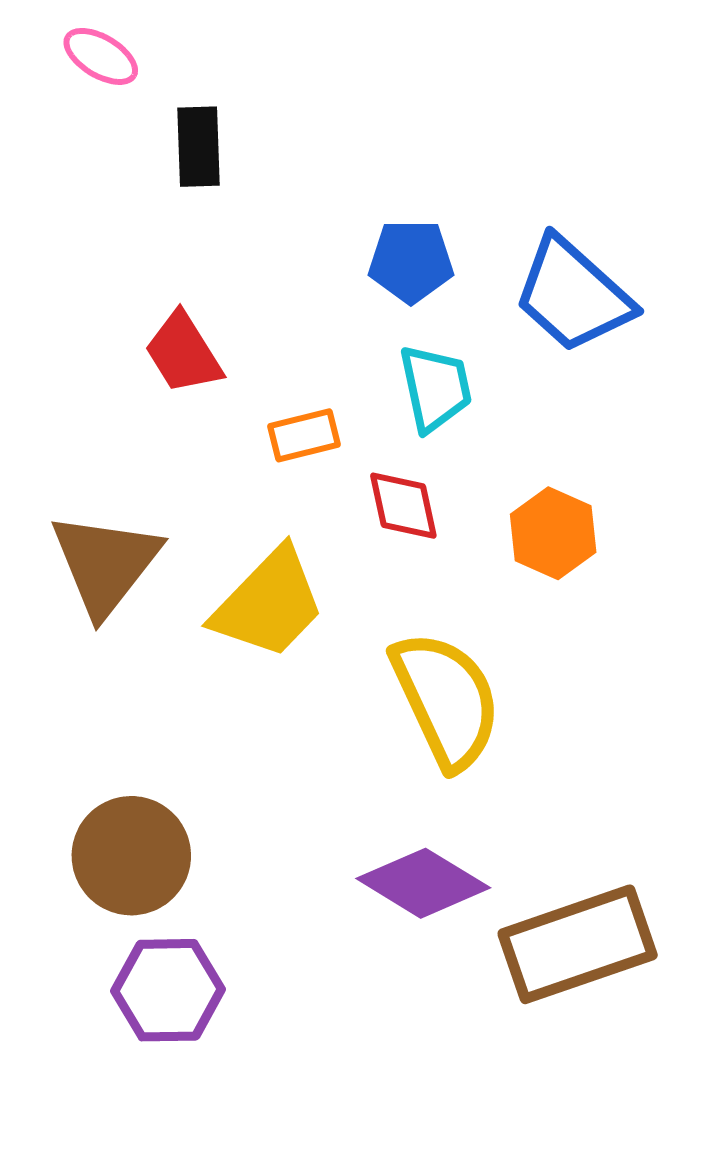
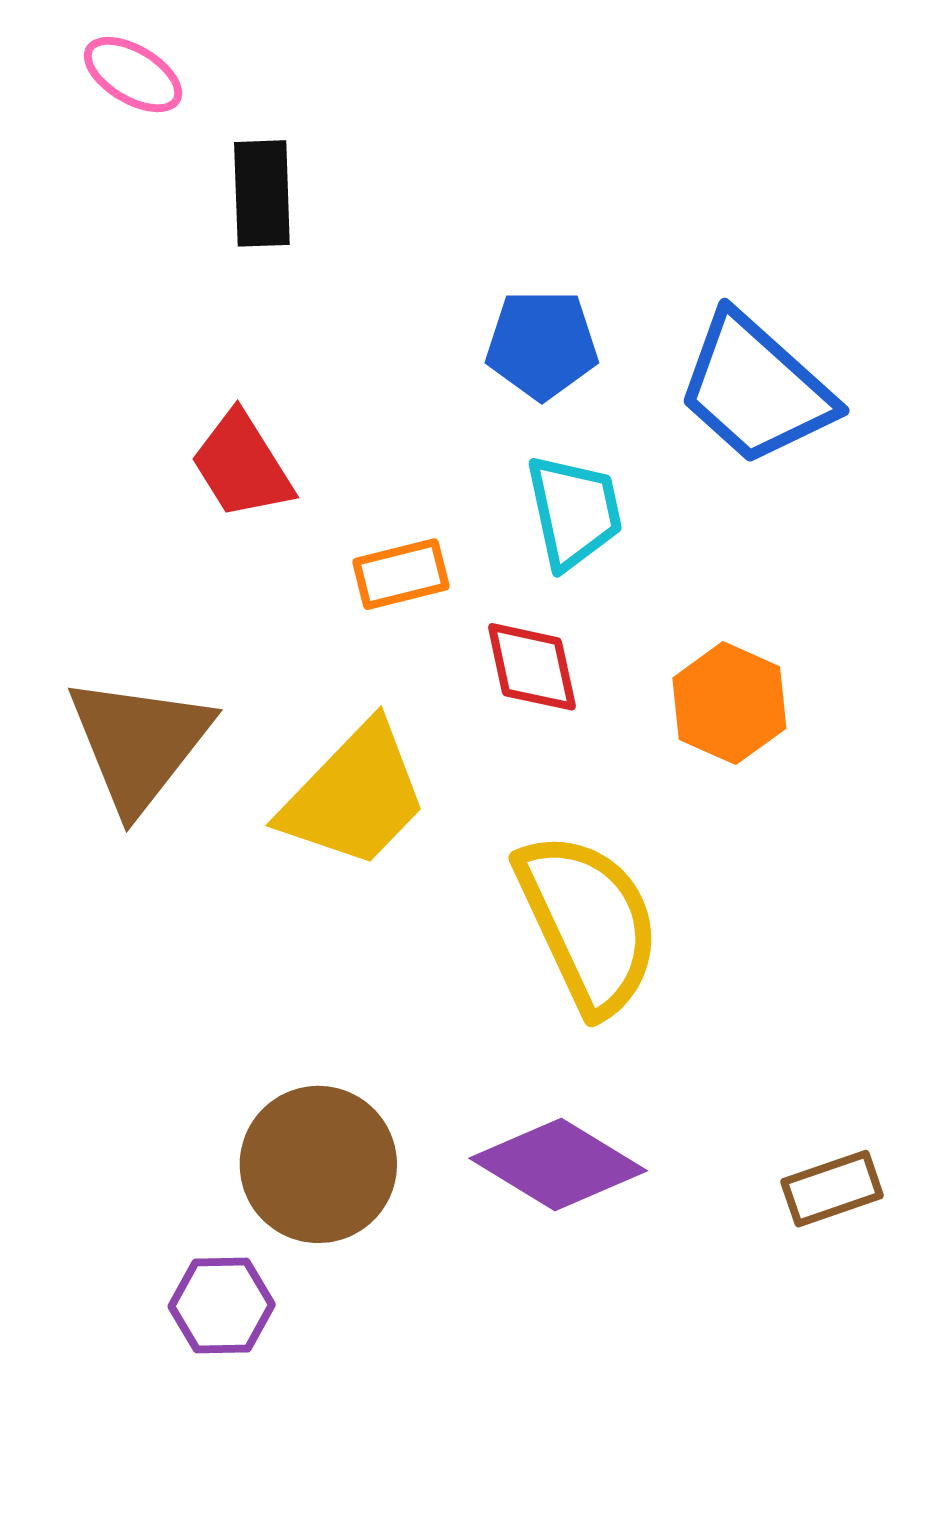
brown circle: (131, 856) -> (318, 1164), moved
brown rectangle: (578, 944) -> (832, 1189), moved, size x0.5
purple hexagon: (168, 990) -> (222, 1305), size x0.7

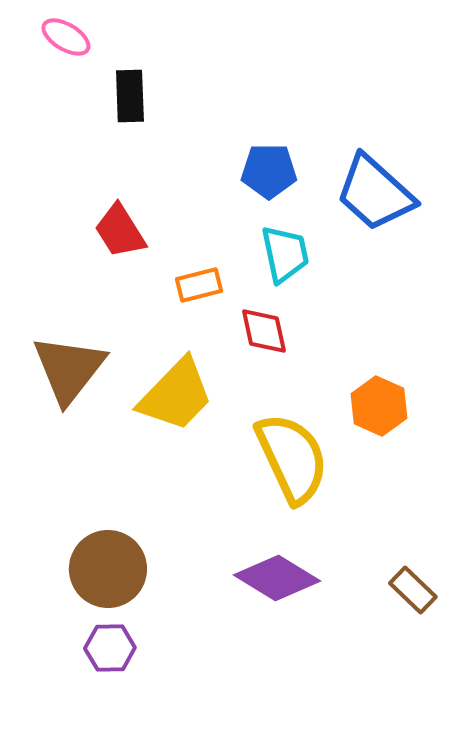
orange hexagon: (729, 703) -> (379, 406), moved
brown circle: (318, 1164) -> (108, 569), moved
brown rectangle: (832, 1189) -> (413, 590), turned 63

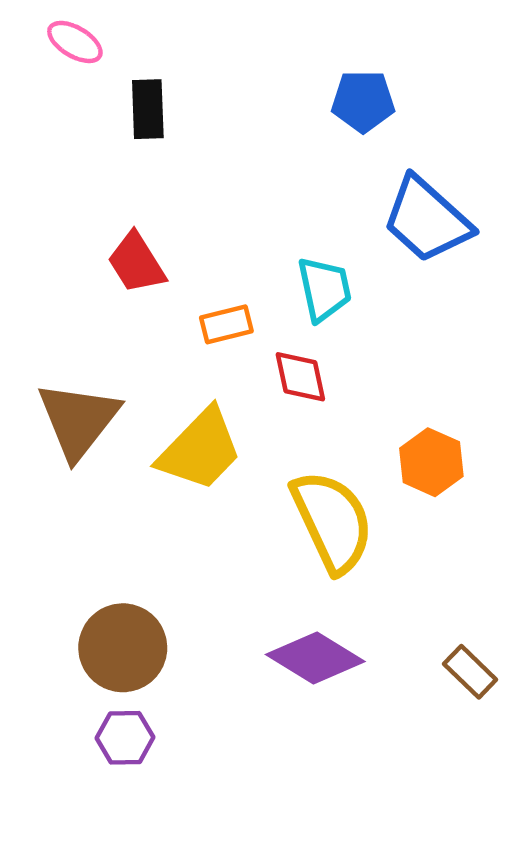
blue pentagon: (269, 171) -> (363, 101), moved

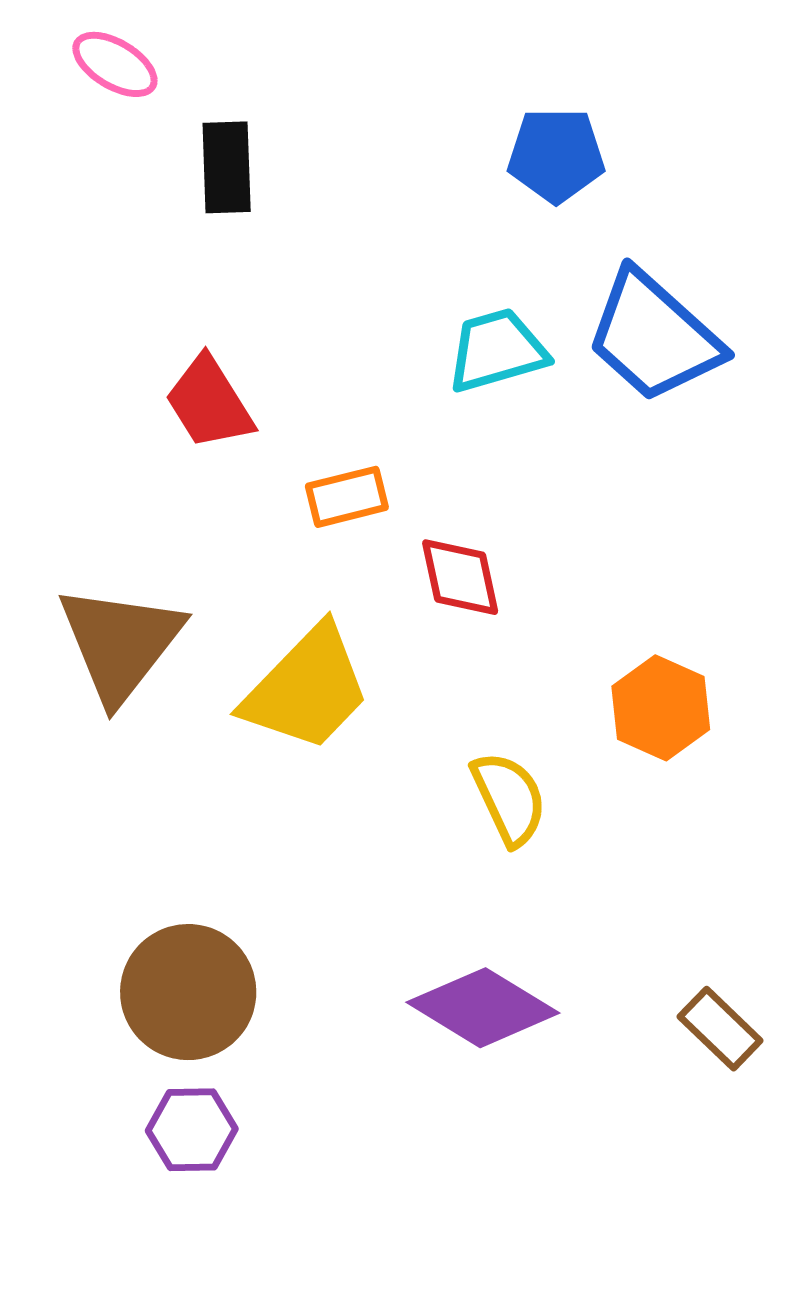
cyan trapezoid: (324, 289) -> (497, 350), moved, turned -94
yellow semicircle: (332, 521) -> (509, 798), size x0.6

